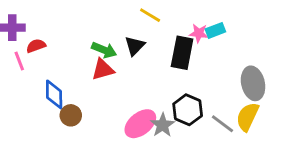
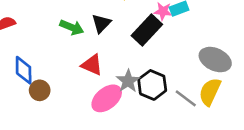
black rectangle: (182, 53) -> (147, 30), turned 32
red triangle: (103, 69) -> (92, 65), moved, turned 40
gray ellipse: (253, 83) -> (215, 60), turned -52
gray star: (163, 125) -> (128, 81), moved

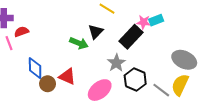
green arrow: (72, 27) -> (79, 43), moved
red triangle: (92, 65) -> (67, 76), moved
gray star: (128, 81) -> (116, 63), moved

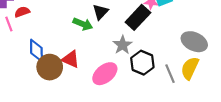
brown circle: (48, 84) -> (50, 67), size x1.5
gray line: (161, 90) -> (170, 74), turned 30

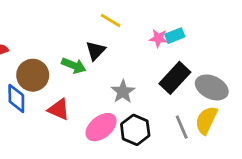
black rectangle: (138, 17) -> (175, 78), moved
black hexagon: (142, 63) -> (135, 130), moved
brown circle: (50, 67) -> (33, 75), moved

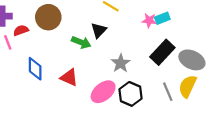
brown circle: (33, 75) -> (48, 17), moved

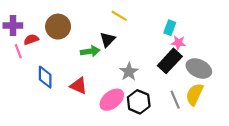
cyan rectangle: (162, 18) -> (170, 28), turned -48
pink star: (149, 20) -> (178, 43), moved
green arrow: (81, 42) -> (90, 51), turned -30

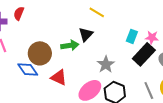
brown circle: (58, 27) -> (40, 53), moved
cyan rectangle: (170, 28) -> (132, 36), moved
red semicircle: (31, 39) -> (19, 13), moved, turned -48
blue diamond: (45, 77) -> (28, 69), turned -35

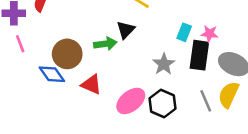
black rectangle: (144, 54) -> (199, 55), turned -35
gray star: (106, 64) -> (164, 64), moved

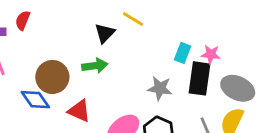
black triangle: (126, 30) -> (105, 33), moved
gray star: (164, 64) -> (160, 88), turned -30

